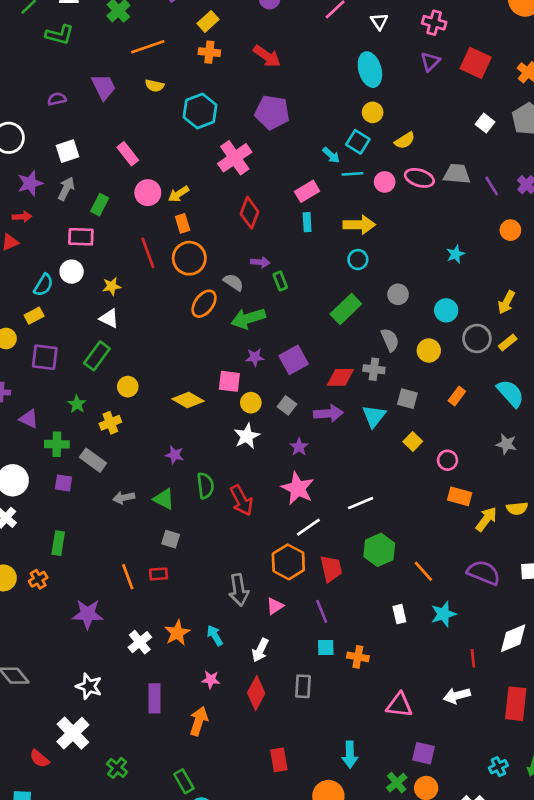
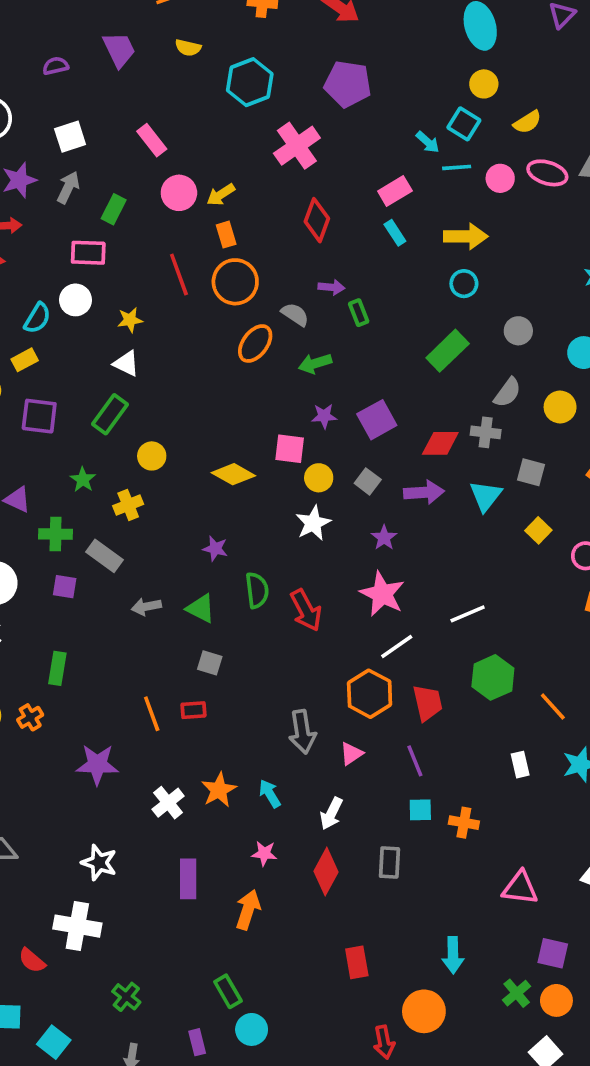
cyan rectangle: (307, 222) -> (395, 233), turned -30
green arrow: (248, 318) -> (315, 363), size x0.7
gray semicircle: (390, 340) -> (507, 392), turned 60
white cross: (73, 733) -> (77, 926), turned -36
green cross: (117, 768) -> (126, 997), moved

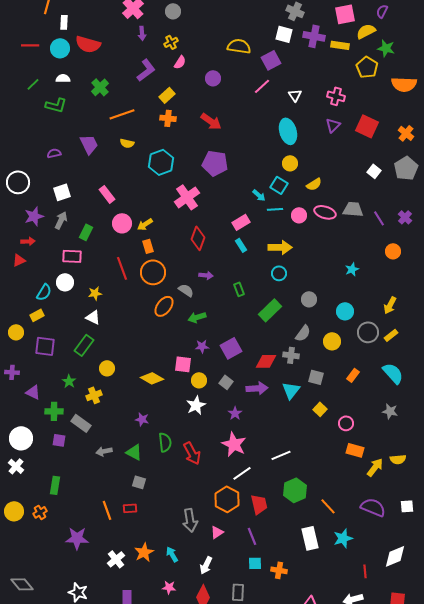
green rectangle: (359, 313) -> (239, 289), moved
white rectangle: (520, 765) -> (310, 538), size x1.6

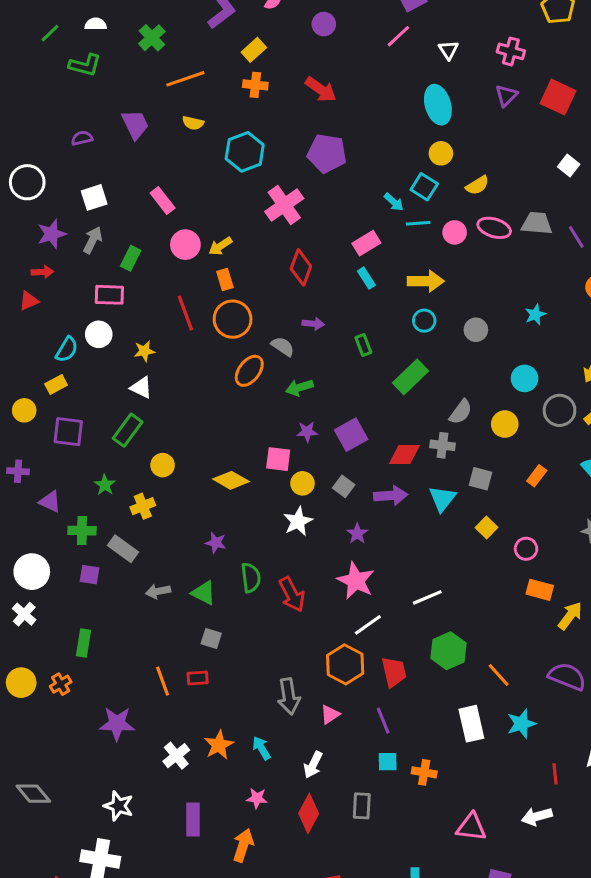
gray circle: (309, 299) -> (476, 330), moved

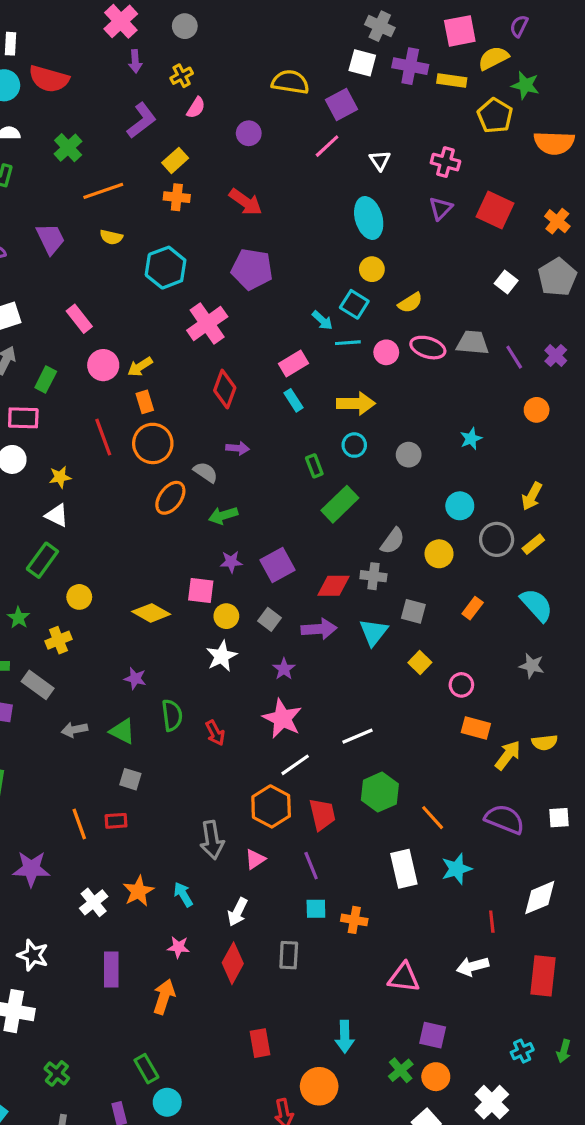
green rectangle: (363, 345) -> (314, 466), moved
red arrow: (292, 594) -> (215, 733), size x0.7

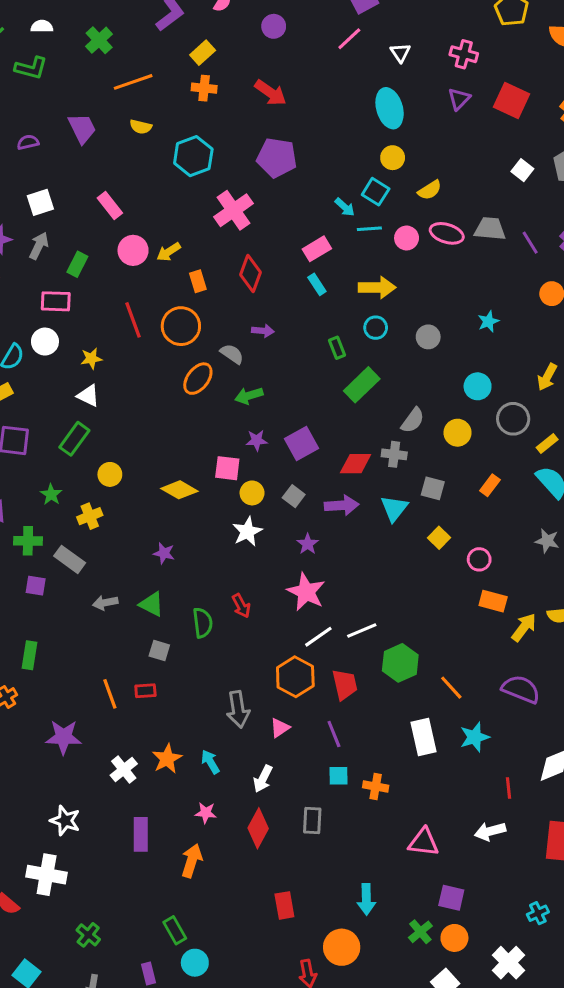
orange rectangle: (145, 402) -> (198, 281), moved
yellow rectangle: (533, 544) -> (547, 444), moved
green semicircle: (172, 715) -> (203, 623), moved
white line: (357, 736) -> (362, 630), moved

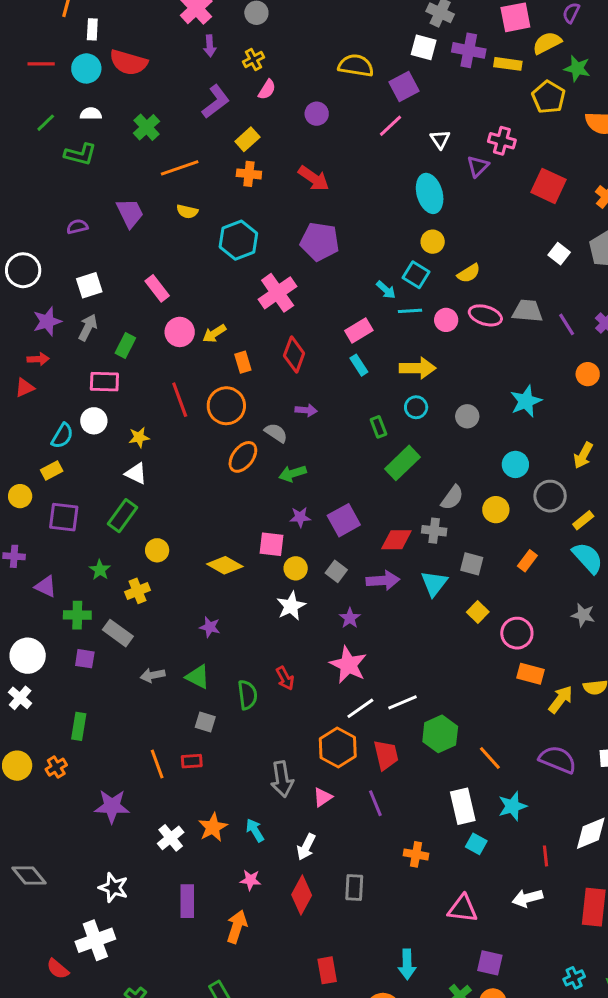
purple triangle: (459, 99) -> (478, 166), moved
cyan star: (488, 321) -> (526, 401), size x1.5
pink circle: (479, 559) -> (517, 633), size x1.4
cyan square: (339, 776) -> (476, 844), moved, turned 30
white cross: (47, 875) -> (95, 940), turned -30

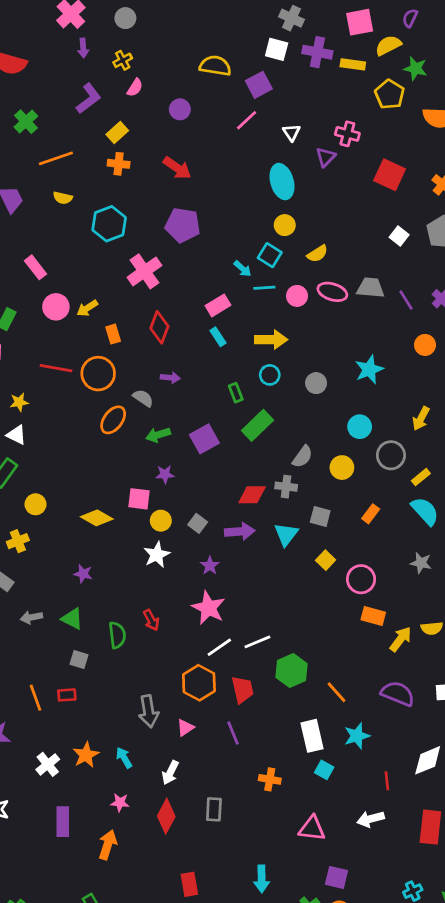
red line: (180, 400) -> (56, 368), turned -60
purple square: (344, 520) -> (204, 439), moved

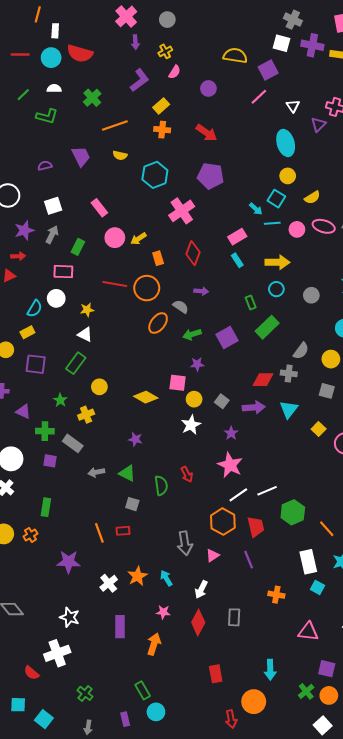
gray square: (320, 517) -> (327, 391), moved

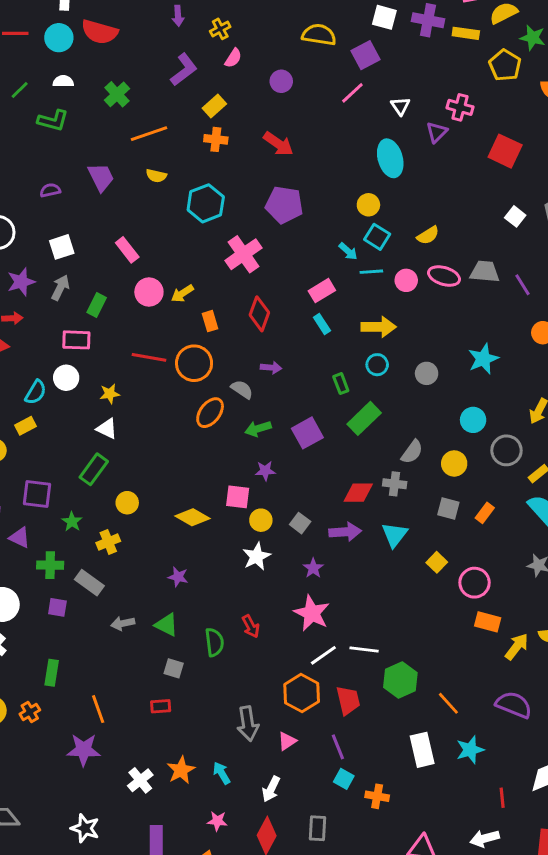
yellow circle: (288, 176) -> (368, 205), moved
purple square: (36, 364) -> (37, 494), moved
white line: (267, 491) -> (364, 650), turned 30
orange line: (99, 533) -> (98, 709), moved
cyan square: (318, 587) -> (344, 779), moved

